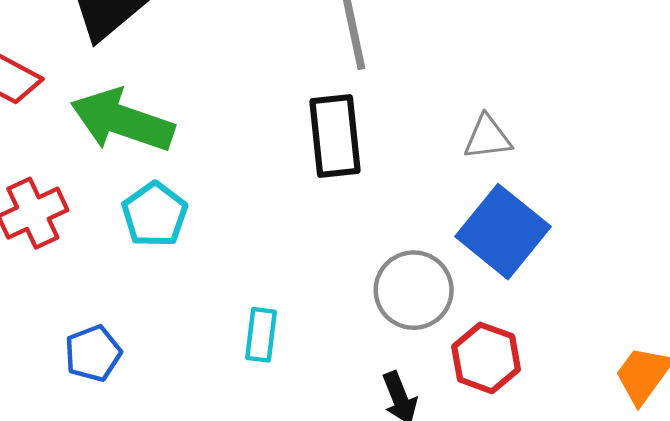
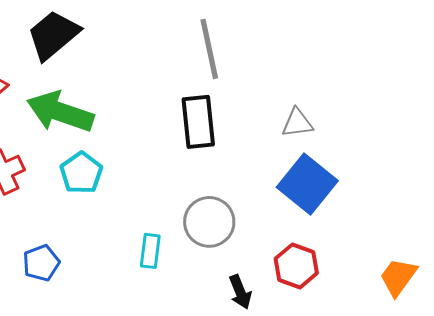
gray circle: (414, 290) -> (209, 222), moved

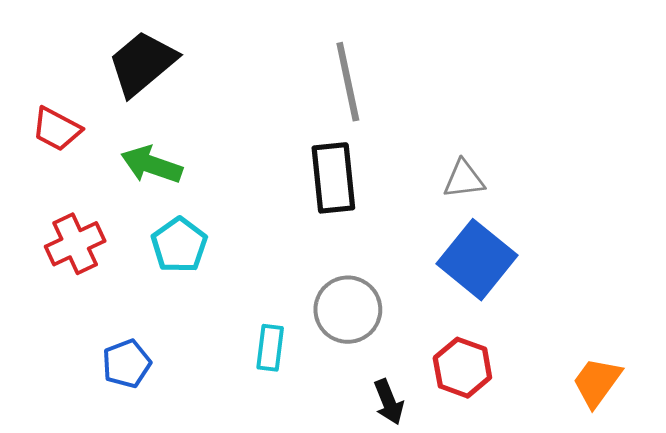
green arrow: (60, 112) -> (152, 165), size x0.7

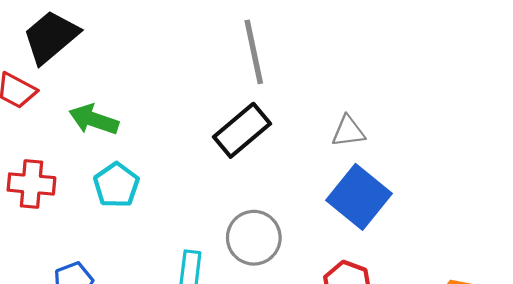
black trapezoid: (142, 63) -> (51, 37), moved
black rectangle: (333, 178) -> (242, 130), turned 56
red cross: (75, 244) -> (31, 184), turned 30

